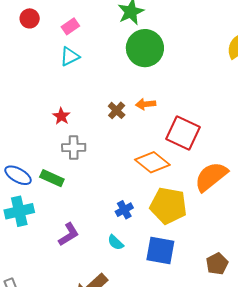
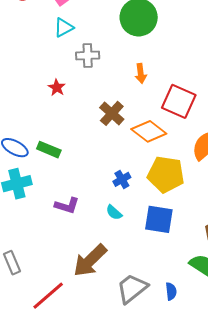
orange arrow: (146, 104) -> (141, 73), turned -90
brown cross: (117, 110) -> (112, 113), moved, size x1.4
gray cross: (74, 148) -> (88, 55), moved
purple L-shape: (69, 234) -> (67, 206), turned 50

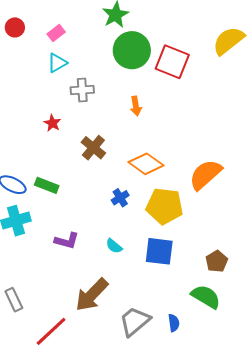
red square: (179, 101) -> (172, 62), moved
brown cross: (112, 113) -> (93, 148), moved
blue cross: (122, 179) -> (120, 198), moved

